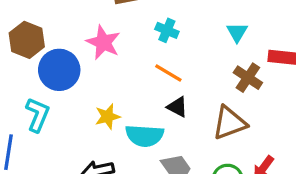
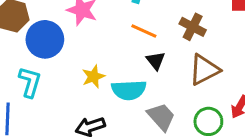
brown cross: (248, 78) -> (193, 27), moved
black triangle: (177, 107) -> (156, 61), turned 30

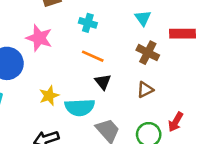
brown cross: (193, 27) -> (148, 53), moved
brown triangle: (204, 70) -> (145, 90), size x0.6

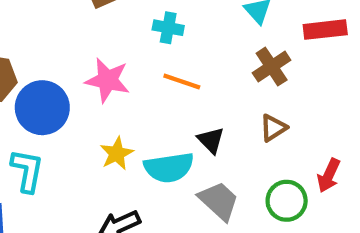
pink star: (39, 38) -> (107, 80), moved
brown cross: (148, 53) -> (272, 67), turned 35
black triangle: (103, 82) -> (211, 140), moved

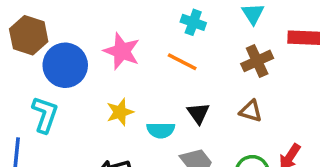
cyan cross: (168, 28) -> (193, 22), moved
brown triangle: (273, 128) -> (251, 111), turned 40
cyan semicircle: (169, 168) -> (161, 130), size x0.7

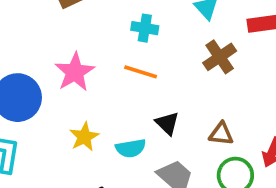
pink star: (122, 51) -> (75, 72), turned 30
brown triangle: (251, 111) -> (221, 134), moved

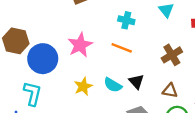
brown cross: (220, 57) -> (172, 55), moved
cyan semicircle: (131, 148) -> (113, 85), moved, turned 36

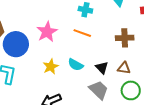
brown cross: (172, 55) -> (125, 38), turned 30
black triangle: (136, 82) -> (102, 68), moved

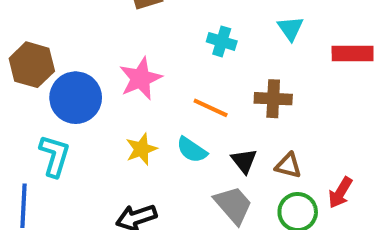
orange line: (82, 33) -> (211, 108), moved
brown cross: (125, 38) -> (273, 99), moved

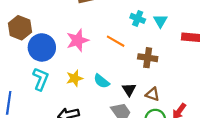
cyan cross: (222, 41) -> (138, 18), moved
orange line: (211, 108) -> (116, 41), moved
cyan L-shape: (55, 156) -> (41, 79), moved

